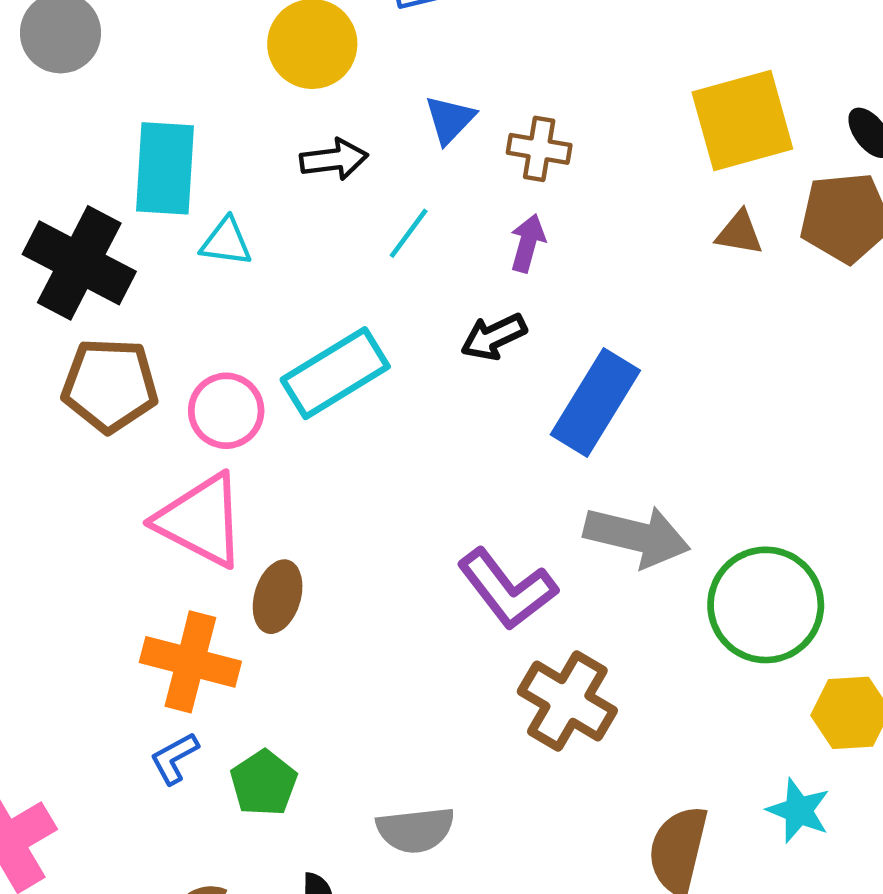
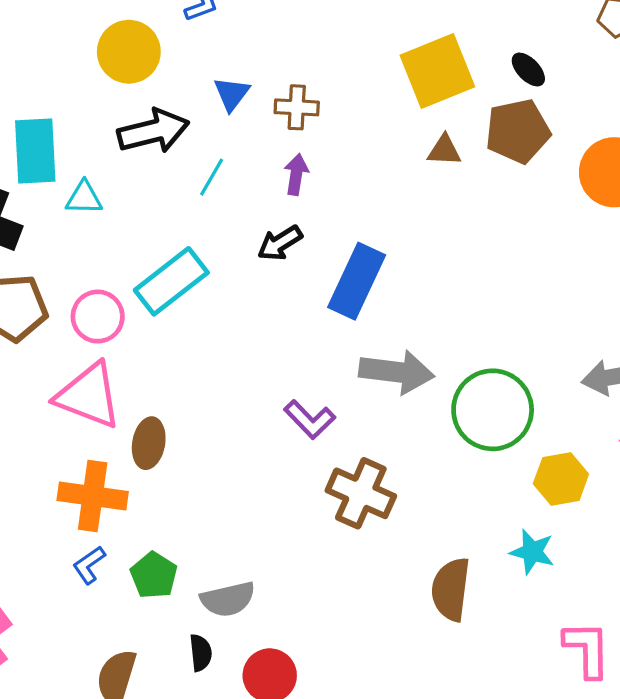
black arrow: (334, 159) -> (153, 131), size x1.5
purple L-shape: (507, 589) -> (310, 419), size x0.7
gray semicircle: (415, 830) -> (228, 599), moved

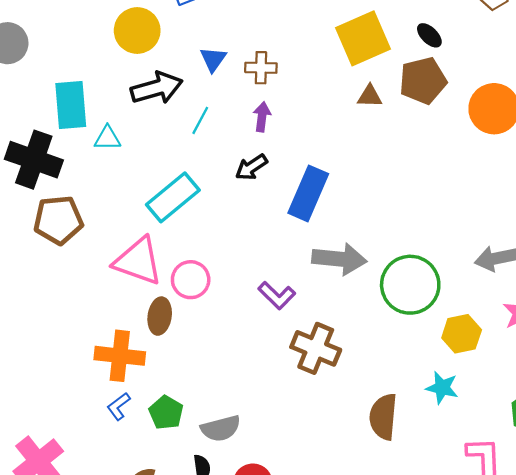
pink circle: (98, 317) -> (191, 280), moved
pink triangle: (89, 396) -> (138, 261), moved

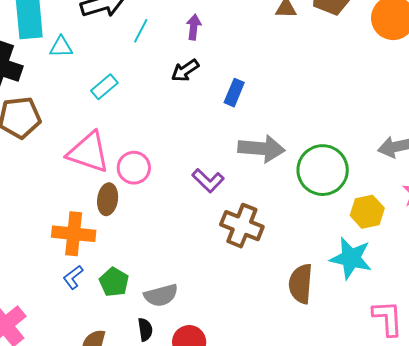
blue rectangle: (308, 193) -> (234, 93), size x0.6
cyan rectangle: (173, 197) -> (104, 87), moved, size x0.6
cyan star: (442, 388) -> (351, 258), size x1.5

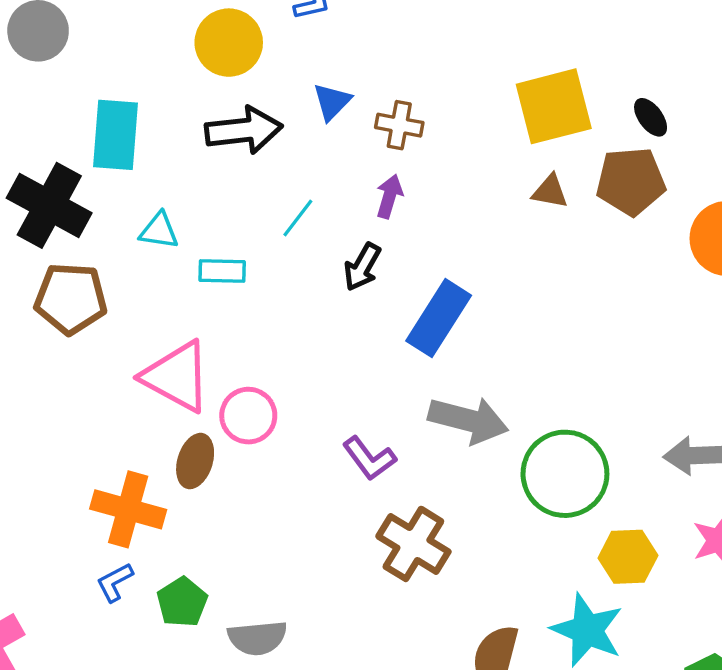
cyan line: (141, 31) -> (298, 218), moved
cyan triangle: (61, 47) -> (159, 231), moved
black arrow: (185, 71) -> (362, 267), turned -36
cyan rectangle: (104, 87) -> (222, 271), turned 32
blue rectangle: (234, 93) -> (439, 318), size x1.6

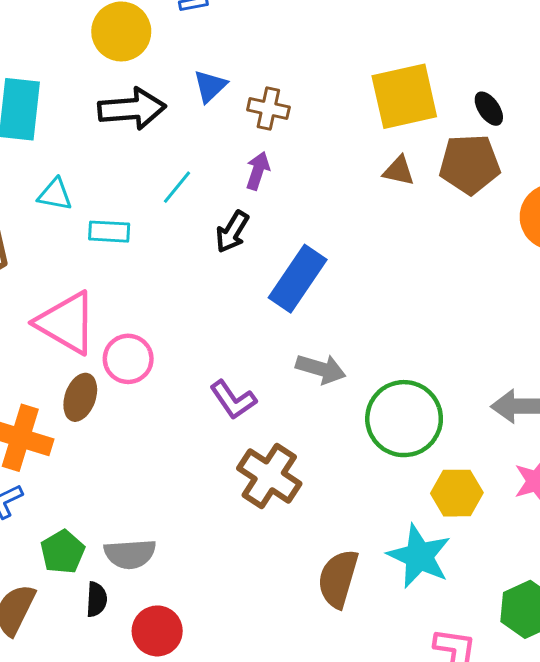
gray arrow: (468, 420) -> (321, 369), size x0.7
green pentagon: (182, 602) -> (63, 552), moved

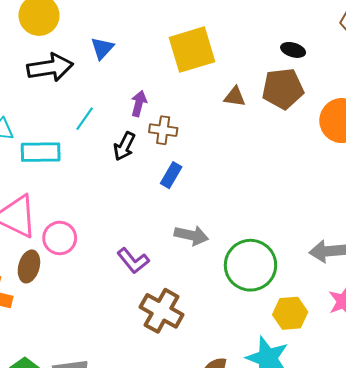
yellow square: (404, 96) -> (192, 50), moved
brown cross: (268, 109) -> (163, 130), moved
black ellipse: (489, 109) -> (293, 50), turned -35
cyan rectangle: (109, 232) -> (41, 152), size x1.4
blue rectangle: (298, 279) -> (171, 175), size x0.6

